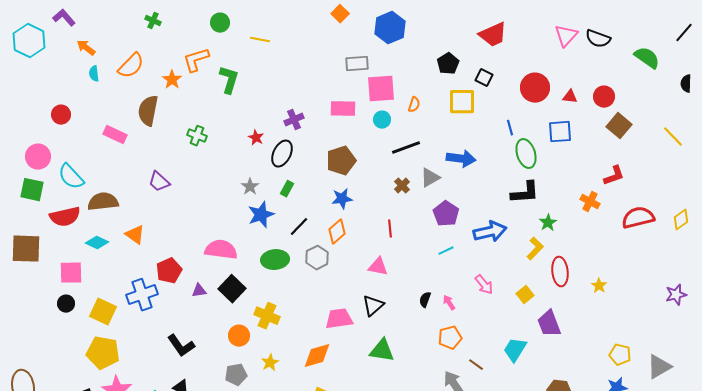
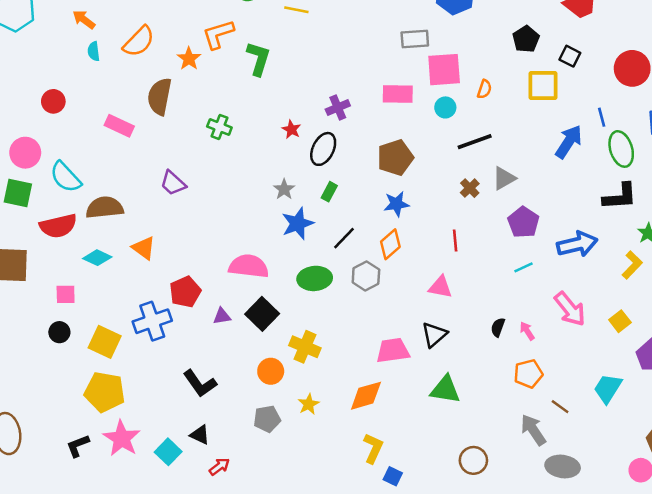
blue arrow: (461, 159) -> (569, 142), moved, turned -64
pink square: (71, 273) -> (66, 294), size x0.7
pink arrow: (484, 285) -> (570, 309), size x1.4

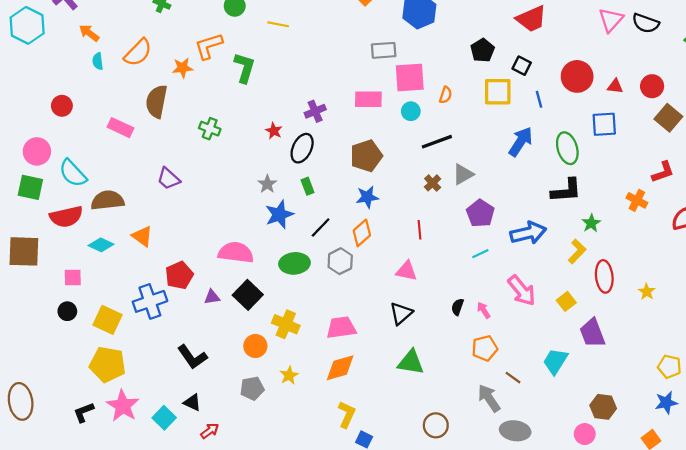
orange star: (189, 59) -> (183, 68), turned 30
blue line: (602, 117) -> (539, 99), moved
green rectangle: (329, 192) -> (308, 186), turned -49
pink trapezoid: (393, 350) -> (341, 328), moved

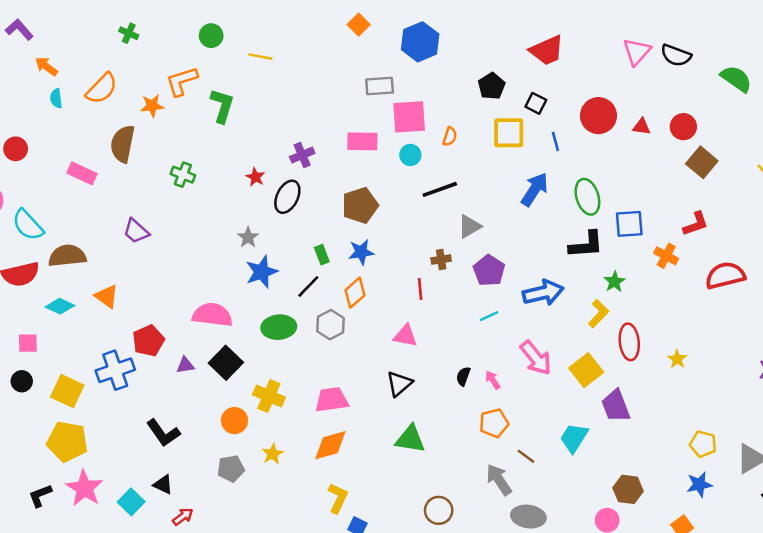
blue square: (604, 124) -> (629, 224), moved
brown cross: (433, 183) -> (441, 259), moved, turned 35
green rectangle: (308, 186) -> (322, 255), moved
yellow square: (566, 301) -> (586, 370), size x1.5

